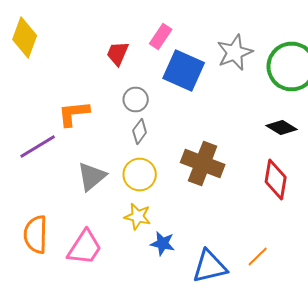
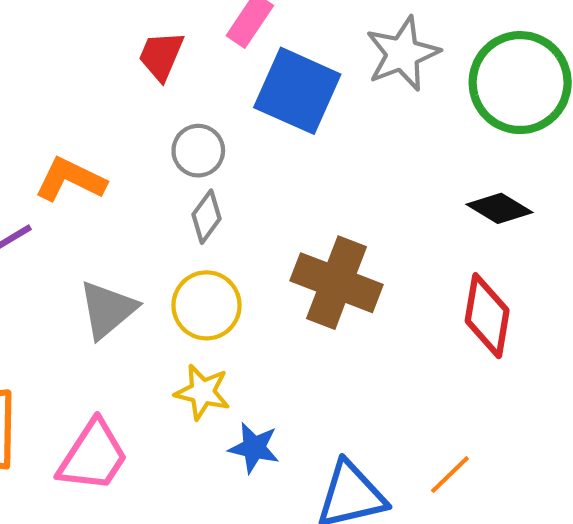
orange L-shape: (74, 114) -> (70, 180), turned 32

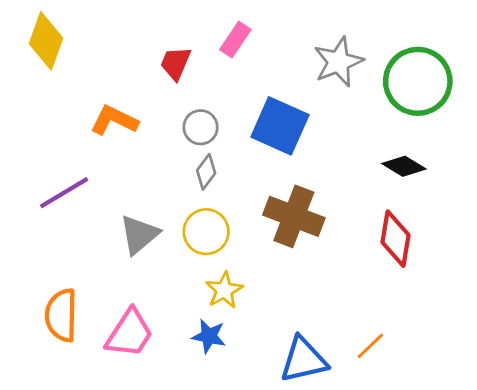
blue square: (297, 91) -> (280, 126), moved
orange L-shape: (70, 180) -> (114, 120), moved
yellow star: (202, 392) -> (224, 290), moved, turned 30
blue star: (254, 448) -> (209, 336), moved

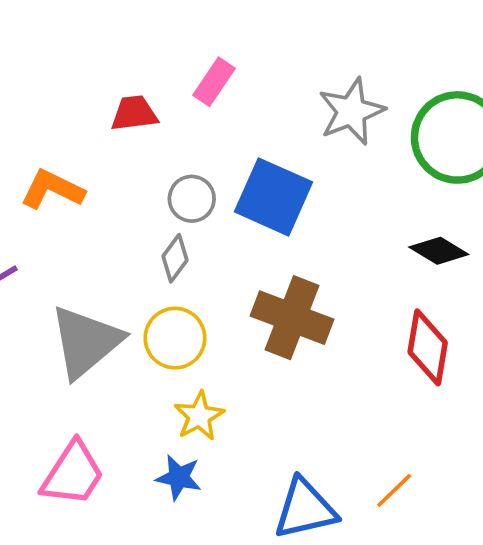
red trapezoid: (175, 63) -> (134, 113), turned 60
gray circle: (201, 127) -> (192, 199), moved
gray triangle: (139, 234) -> (86, 342), size x1.4

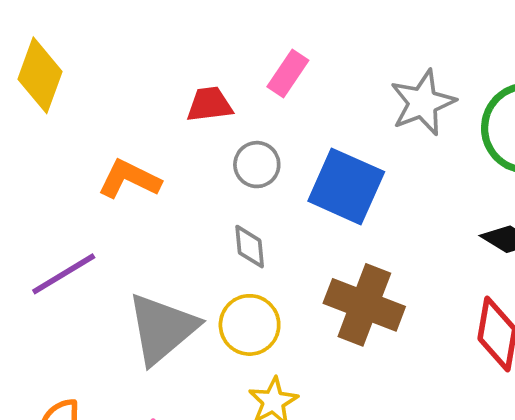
gray circle: (192, 199) -> (257, 165), moved
gray diamond: (175, 258) -> (250, 247), turned -42

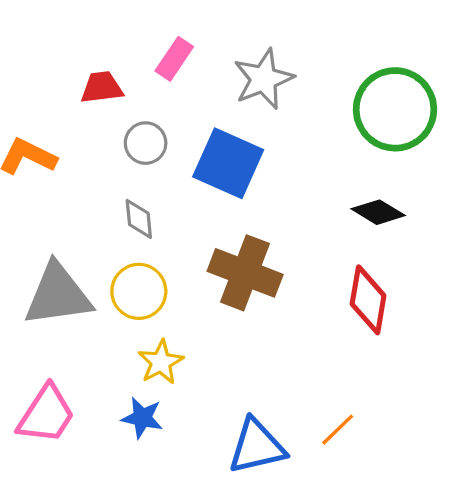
gray star: (423, 103) -> (264, 79), moved
gray triangle: (162, 329) -> (58, 295), turned 32

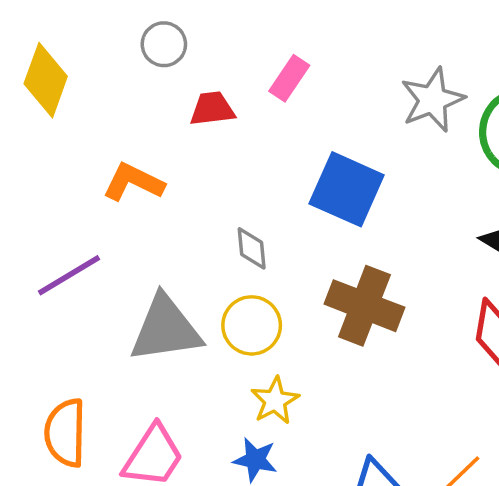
gray star: (264, 79) -> (432, 100), moved
gray circle: (146, 143) -> (164, 44), moved

